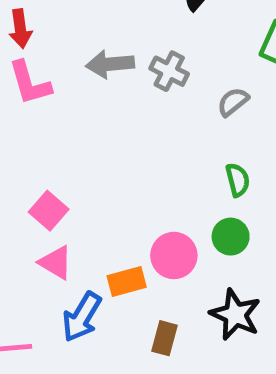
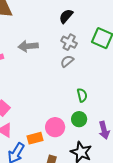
gray cross: (169, 71) -> (69, 42), moved
gray semicircle: (233, 102) -> (67, 61), moved

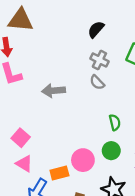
gray arrow: (28, 46) -> (54, 91), moved
gray semicircle: (67, 61) -> (97, 82), turned -96

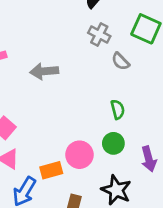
gray semicircle: (97, 82) -> (120, 61), moved

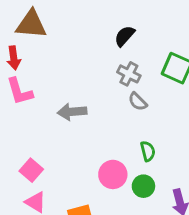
gray semicircle: (120, 61) -> (138, 102), moved
pink circle: (79, 155) -> (113, 174), moved

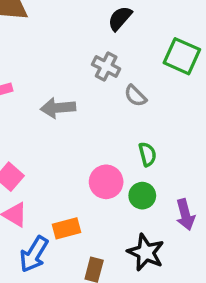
gray cross: (129, 74) -> (106, 67), moved

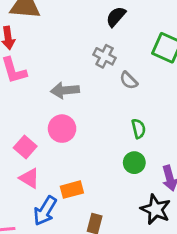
pink circle: (106, 182) -> (62, 129), moved
black star: (146, 252) -> (156, 209), moved

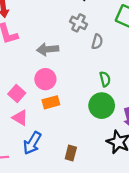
gray semicircle: (129, 80) -> (97, 42), turned -120
green circle: (134, 163) -> (102, 106), size x1.5
orange rectangle: (72, 190) -> (51, 102), moved

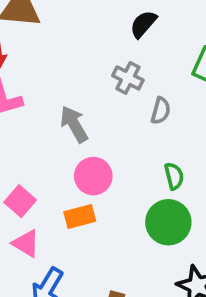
gray arrow: (48, 49) -> (74, 124), turned 65
pink circle: (45, 79) -> (93, 176), moved

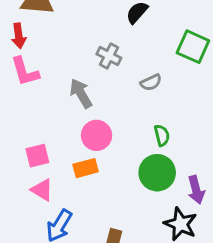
gray cross: (128, 78) -> (109, 56), moved
gray semicircle: (161, 111) -> (151, 82), turned 50
pink square: (20, 201) -> (37, 156), turned 35

